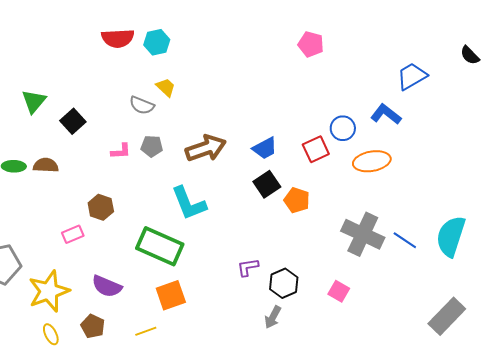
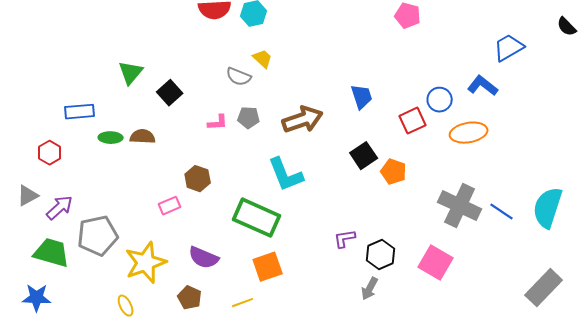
blue trapezoid: (265, 148) -> (362, 97), moved, turned -80
pink square: (339, 291) -> (436, 263), size x1.6
yellow ellipse: (51, 334) -> (126, 306), moved

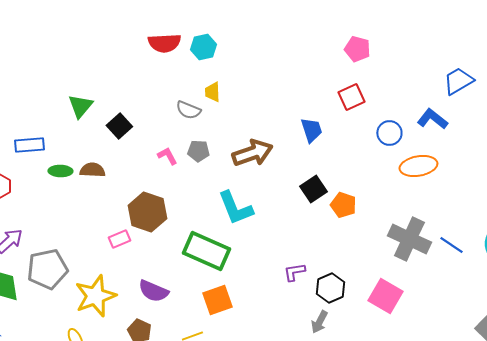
yellow trapezoid: (263, 59) -> (212, 92), turned -135
red square: (413, 121) -> (351, 97), moved
pink L-shape: (218, 123) -> (167, 156), turned -115
brown hexagon: (198, 179) -> (147, 212), size x1.5

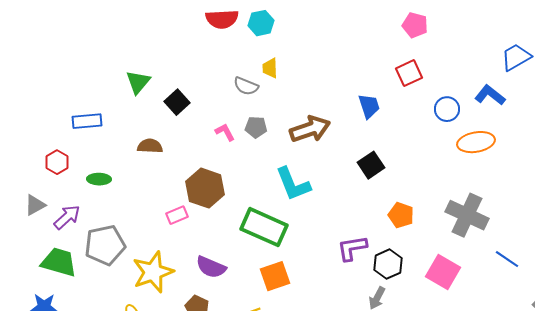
green ellipse: (60, 171) -> (99, 179), moved
orange pentagon: (343, 205) -> (401, 215), moved
blue line: (451, 245) -> (507, 259), moved
purple L-shape: (294, 272) -> (352, 248), size x1.4

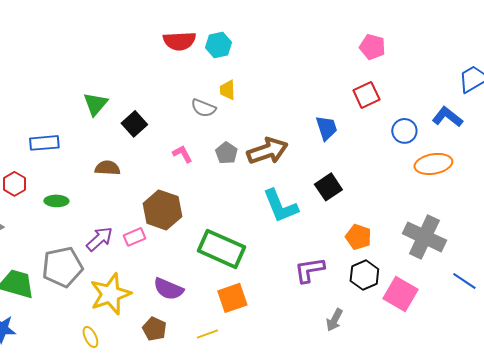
gray pentagon: (256, 127) -> (226, 153), moved, turned 30
cyan L-shape: (293, 184) -> (280, 206), moved
purple arrow: (67, 217) -> (99, 239), moved
black hexagon: (388, 264) -> (364, 275), moved

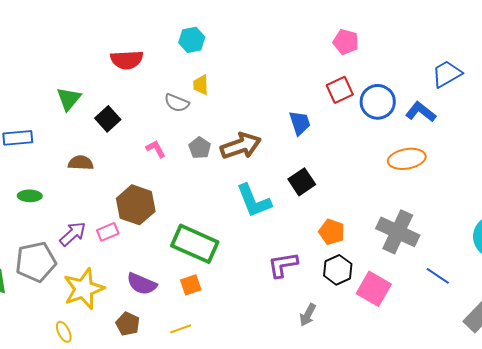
red semicircle: (179, 41) -> (127, 60), moved
blue circle: (404, 131) -> (378, 102), moved, size x1.4
orange square: (232, 298) -> (191, 285), moved, size x0.7

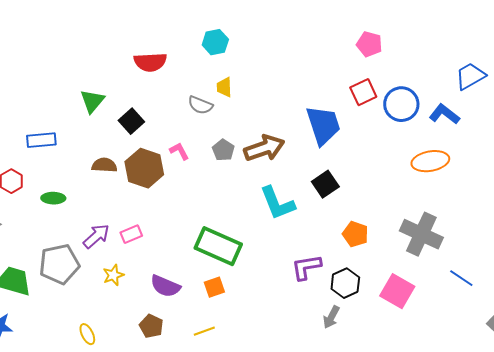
blue trapezoid: (300, 123) -> (323, 125), size x1.6
brown hexagon: (136, 205) -> (144, 168), moved
black hexagon: (338, 270) -> (345, 283), moved
yellow star: (84, 289) -> (113, 275), moved, size x0.5

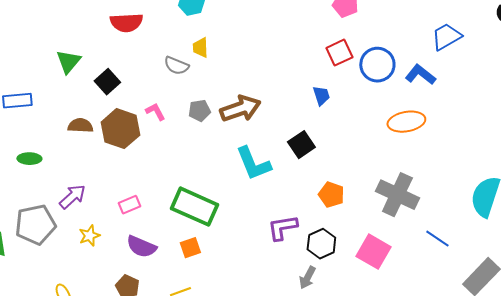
blue trapezoid: (323, 125) -> (321, 96), moved, size x0.5
gray pentagon: (223, 150) -> (199, 111), turned 30
pink rectangle: (131, 234) -> (129, 205), moved

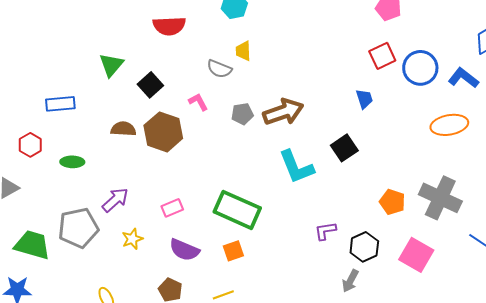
pink L-shape: (155, 112) -> (198, 102), moved
orange pentagon: (331, 195) -> (392, 202), moved
purple L-shape: (282, 228) -> (325, 231), size x0.7

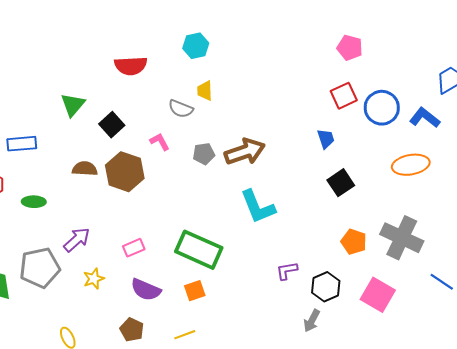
black square: (344, 148) -> (341, 183), moved

